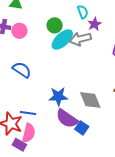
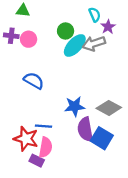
gray diamond: (90, 100) -> (109, 108), turned -35
purple semicircle: (67, 119) -> (85, 129), turned 50
blue square: (82, 128) -> (102, 138), size x1.5

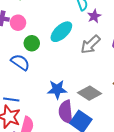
green circle: (66, 31) -> (32, 43), moved
gray arrow: (94, 43) -> (91, 44), moved, turned -30
blue line: (43, 126) -> (11, 100), moved

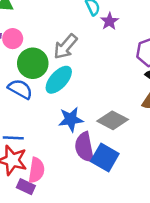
cyan ellipse: (61, 32) -> (59, 80), moved
green circle: (32, 43) -> (33, 63), size x1.5
gray arrow: (91, 44) -> (66, 47), moved

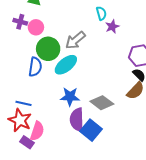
blue semicircle: (20, 89) -> (35, 67), turned 60

